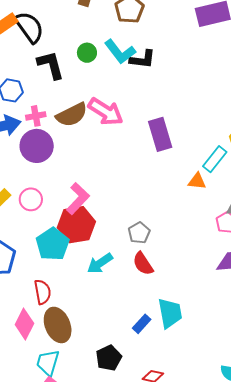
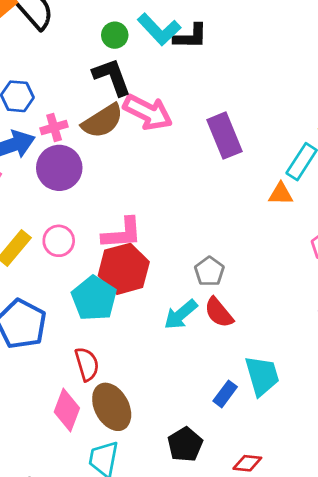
black L-shape: (51, 65) -> (112, 77), moved
pink L-shape: (78, 199) -> (122, 233), turned 48
cyan arrow: (100, 263) -> (181, 315), moved

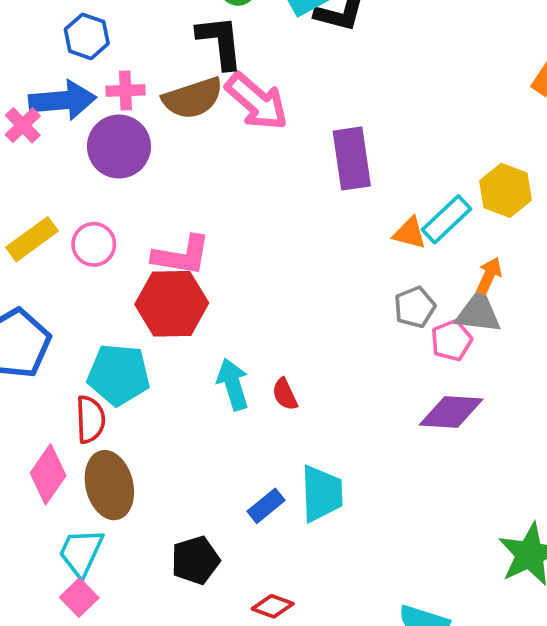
orange triangle: (281, 194) -> (410, 233), moved
gray pentagon: (209, 271) -> (415, 307), moved
cyan pentagon: (94, 298) -> (119, 375), moved, turned 30
red semicircle: (219, 313) -> (285, 394), size x0.7
cyan arrow: (181, 315) -> (233, 384), turned 99

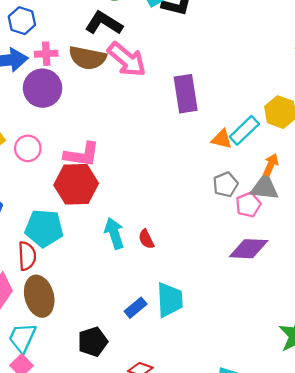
black L-shape: (220, 42) -> (104, 23), turned -51
brown semicircle: (193, 98) -> (88, 58), turned 30

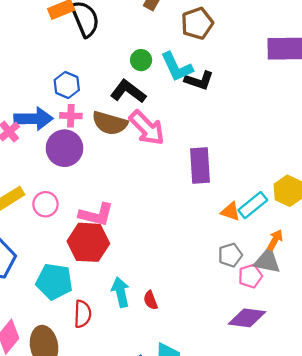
blue hexagon: (22, 21) -> (67, 85), moved
red semicircle: (27, 256) -> (83, 314), moved

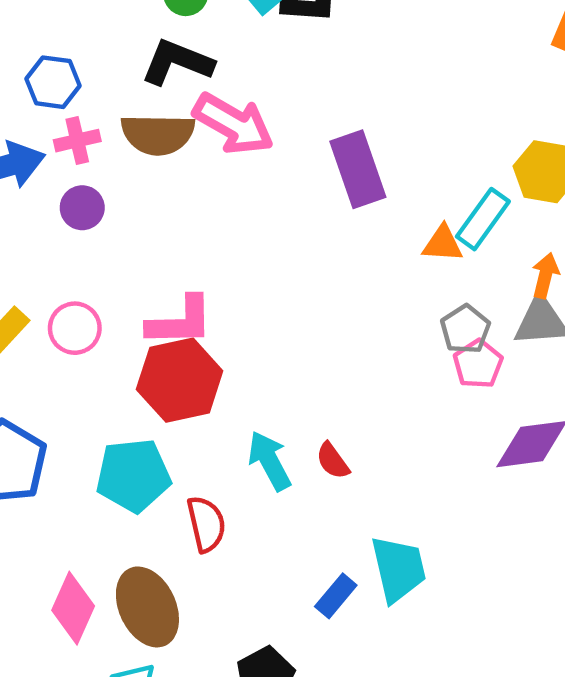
purple circle: (64, 148) -> (82, 208), size x0.6
pink pentagon: (250, 276) -> (478, 364), moved

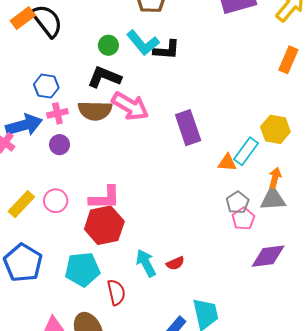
red semicircle: (333, 461) -> (175, 263), turned -78

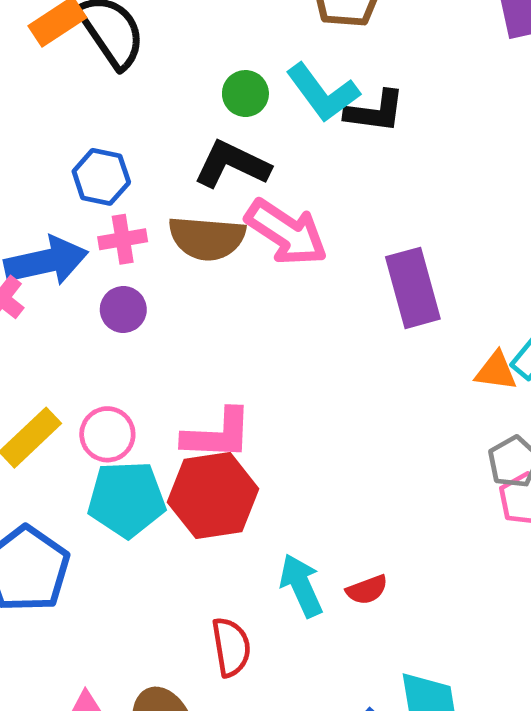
cyan pentagon: (82, 269) -> (127, 499), moved

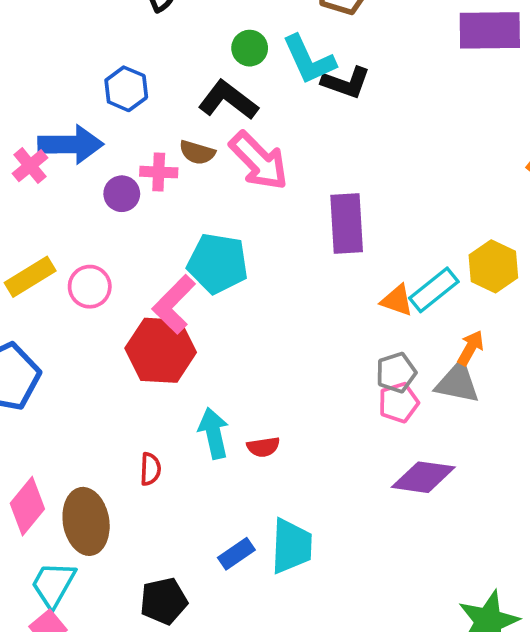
brown semicircle: (207, 238) -> (197, 152), size x0.6
pink cross: (123, 239) -> (159, 172), moved
pink L-shape: (218, 434) -> (174, 304), turned 120
cyan pentagon: (127, 499) -> (218, 263), moved
red semicircle: (231, 647) -> (150, 469), size x0.7

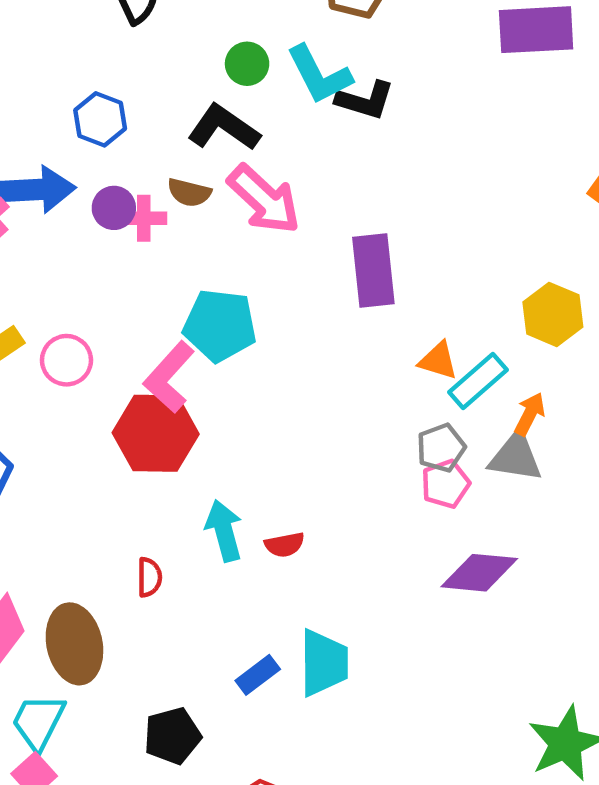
purple circle: (122, 194) -> (114, 208), moved
cyan rectangle: (434, 290) -> (478, 381), moved

